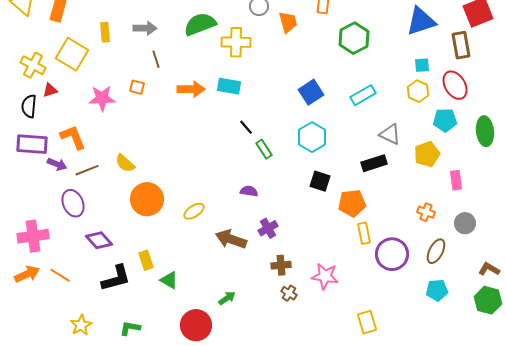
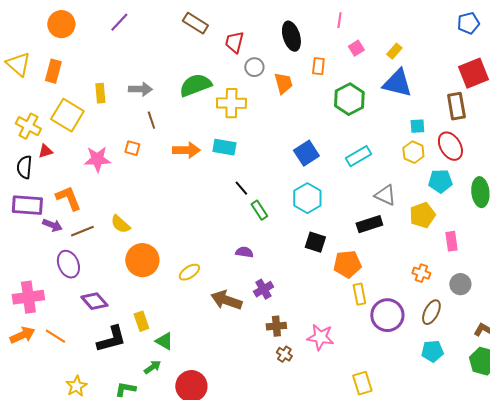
blue triangle: (421, 21) -> (397, 83), moved, turned 32
green arrow: (227, 298) -> (152, 367), moved

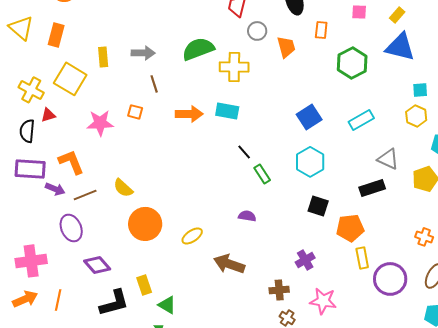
pink square: (356, 48) -> (359, 12), turned 35
purple cross: (263, 289) -> (305, 260), moved
orange line: (55, 336) -> (58, 300), turned 70

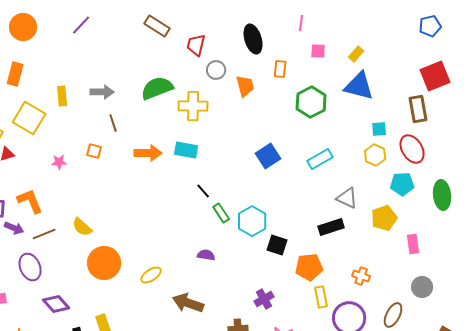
pink star: (100, 123) -> (59, 162), size x0.6
cyan hexagon: (310, 162) -> (252, 221), moved
orange cross: (424, 237) -> (361, 276), moved

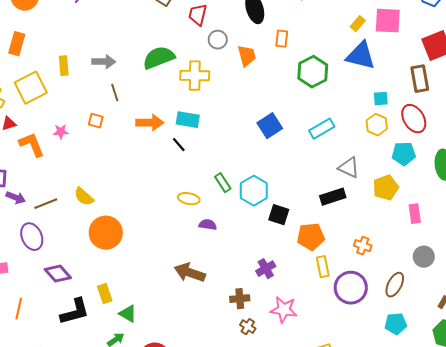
pink square: (318, 51) -> (388, 21), moved, size x1.8
yellow square: (29, 118) -> (31, 88), turned 32
black line: (203, 191) -> (179, 145), moved
orange L-shape: (30, 201) -> (32, 145), moved
yellow ellipse: (151, 275) -> (189, 199), moved, turned 45

